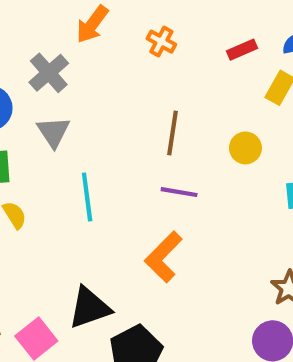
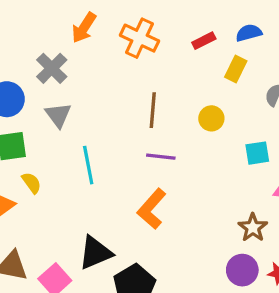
orange cross: (161, 42) -> (139, 38), size x1.6

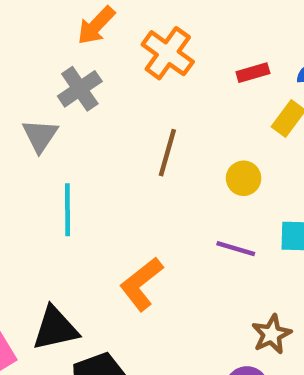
gray cross: (52, 68) -> (80, 89), moved
purple line: (161, 157) -> (236, 249), moved

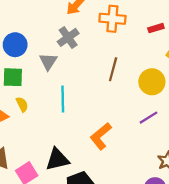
orange cross: (168, 53) -> (112, 19), turned -30
yellow circle: (244, 178) -> (152, 82), size x1.5
purple line: (236, 249) -> (148, 118), turned -48

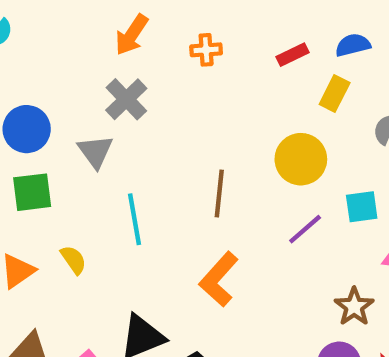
orange cross: (112, 19) -> (206, 50), size x0.6
brown line: (113, 69) -> (219, 193), moved
yellow semicircle: (22, 104) -> (73, 260), moved

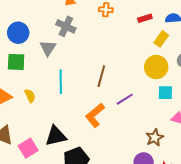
gray cross: (126, 99) -> (66, 26), turned -30
yellow circle: (301, 159) -> (156, 67), moved
purple line: (305, 229) -> (125, 99), moved

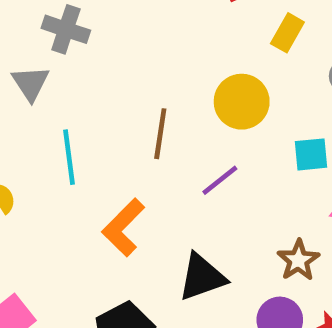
yellow circle: (156, 67) -> (242, 102), moved
orange L-shape: (95, 115) -> (123, 227), moved
black triangle: (56, 136) -> (202, 277), moved

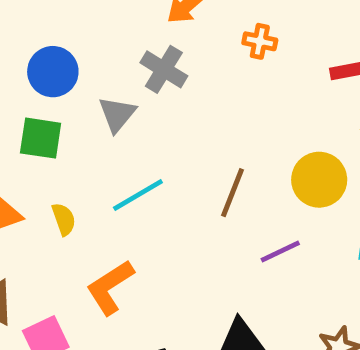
cyan line: (69, 157) -> (138, 195), turned 54
orange L-shape: (123, 227) -> (110, 287), moved

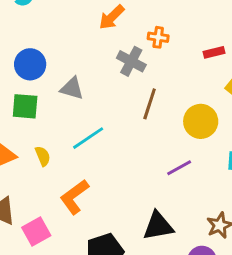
gray cross: (164, 69) -> (131, 61), moved
gray triangle: (117, 114) -> (72, 88), turned -50
brown line: (232, 193) -> (150, 104), moved

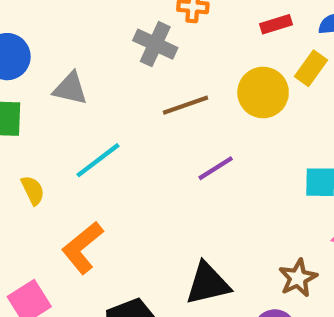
brown line: (150, 104) -> (185, 105), turned 56
yellow circle: (201, 121) -> (263, 92), moved
purple line: (179, 168) -> (216, 168), moved

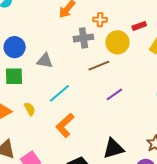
gray cross: (155, 44) -> (83, 38), turned -30
yellow circle: (263, 92) -> (118, 42), moved
orange L-shape: (82, 248) -> (65, 125), moved

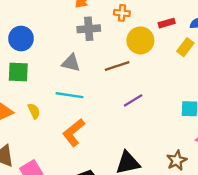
gray cross: (83, 38) -> (89, 29), moved
gray triangle: (45, 61) -> (71, 63), moved
cyan line: (59, 93) -> (69, 95), turned 45

